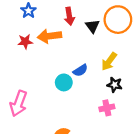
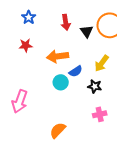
orange arrow: (49, 36) -> (58, 56), moved
black star: (115, 85) -> (95, 86), moved
pink cross: (107, 108) -> (100, 114), moved

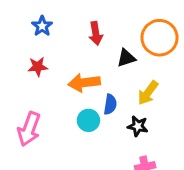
black triangle: (87, 31) -> (126, 58), moved, turned 48
blue semicircle: (76, 71) -> (110, 104), turned -48
pink arrow: (20, 101) -> (29, 129), moved

